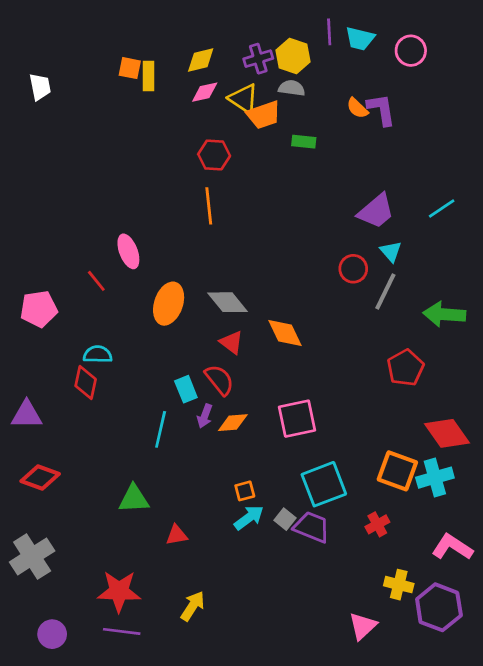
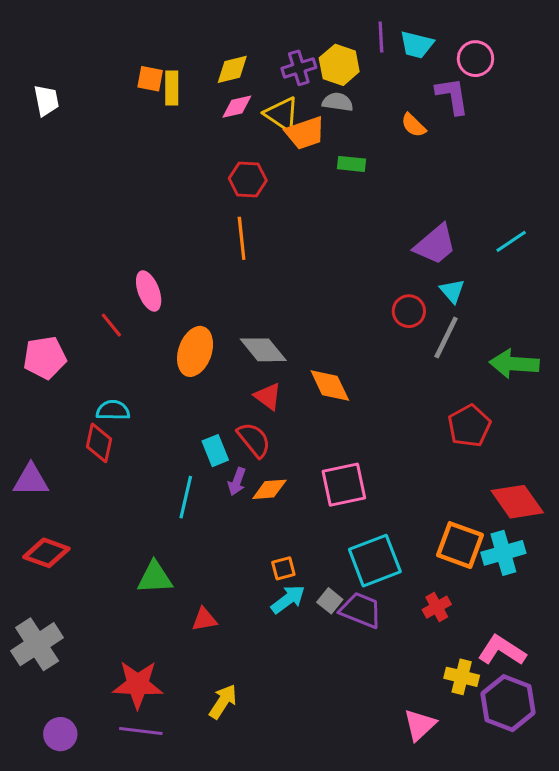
purple L-shape: (381, 110) -> (452, 96), moved
pink L-shape: (452, 547) -> (502, 650), moved

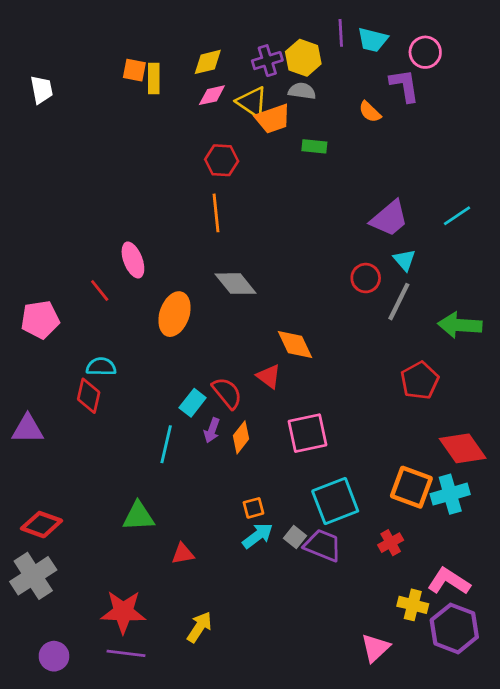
gray diamond: (263, 350) -> (235, 284), moved
red triangle: (268, 396) -> (269, 376), moved
cyan rectangle: (215, 451) -> (193, 403), turned 60
orange diamond: (269, 489) -> (241, 437), turned -48
red diamond: (46, 553) -> (42, 525), moved

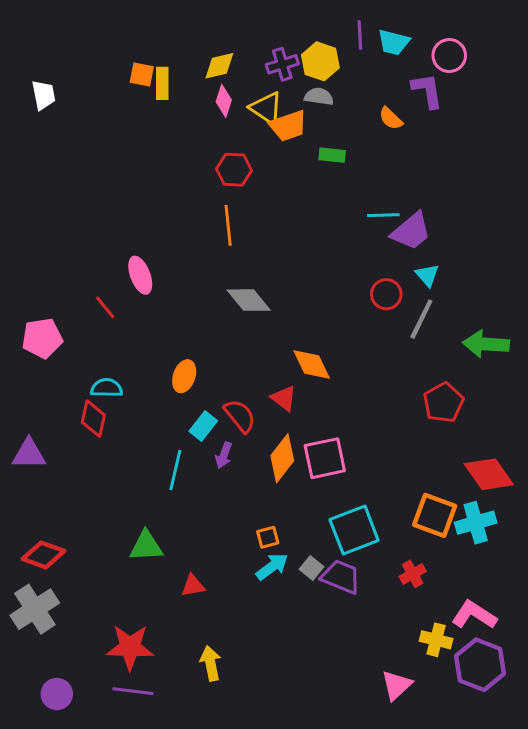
pink diamond: (212, 95) -> (224, 101), turned -60
cyan line: (457, 216) -> (383, 215), moved, turned 32
orange ellipse: (175, 314) -> (184, 376), moved, size x0.7
orange diamond: (241, 437) -> (282, 458), moved, size x1.4
yellow arrow: (199, 627) -> (211, 663), turned -44

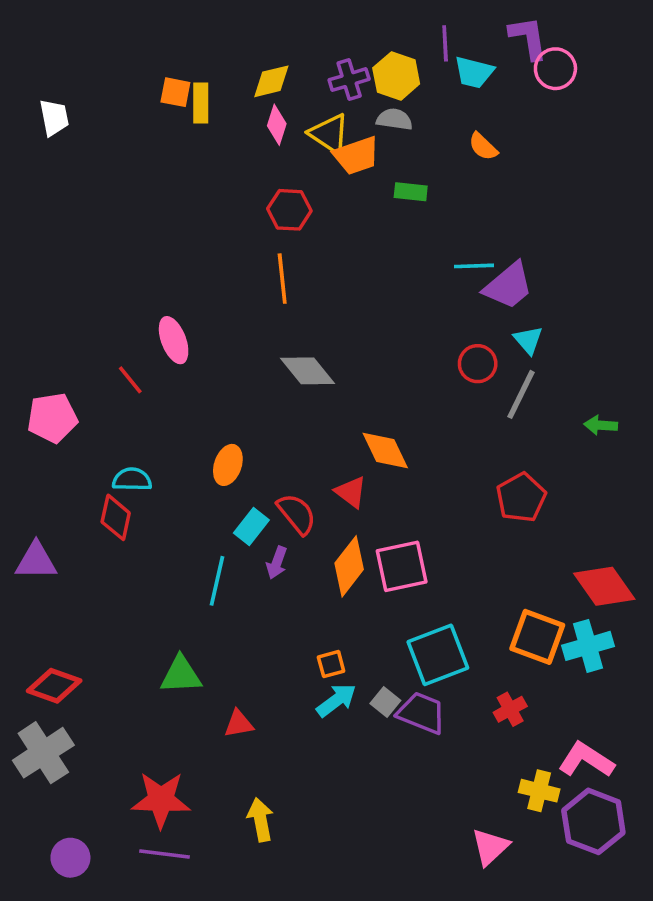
cyan trapezoid: (394, 42) -> (474, 72), moved
purple L-shape: (427, 91) -> (528, 38), moved
green arrow: (486, 344) -> (601, 425), size x0.6
red pentagon: (443, 403) -> (521, 498), moved

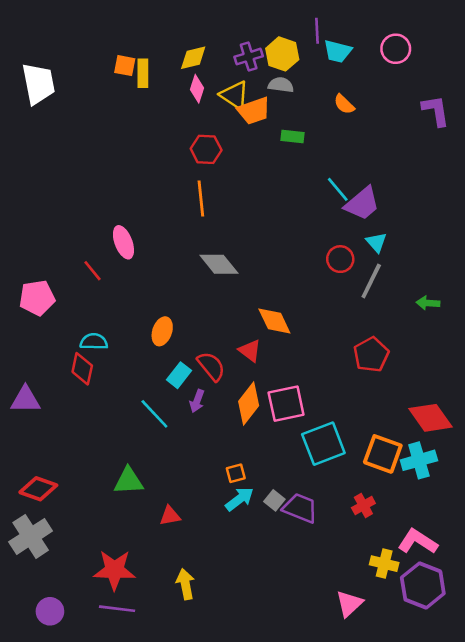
purple L-shape: (528, 38) -> (436, 111), moved
white trapezoid: (54, 118) -> (38, 84), size x1.6
cyan line: (474, 266) -> (338, 189), turned 52
cyan line: (217, 581) -> (154, 414), turned -56
cyan square: (438, 655) -> (323, 444), moved

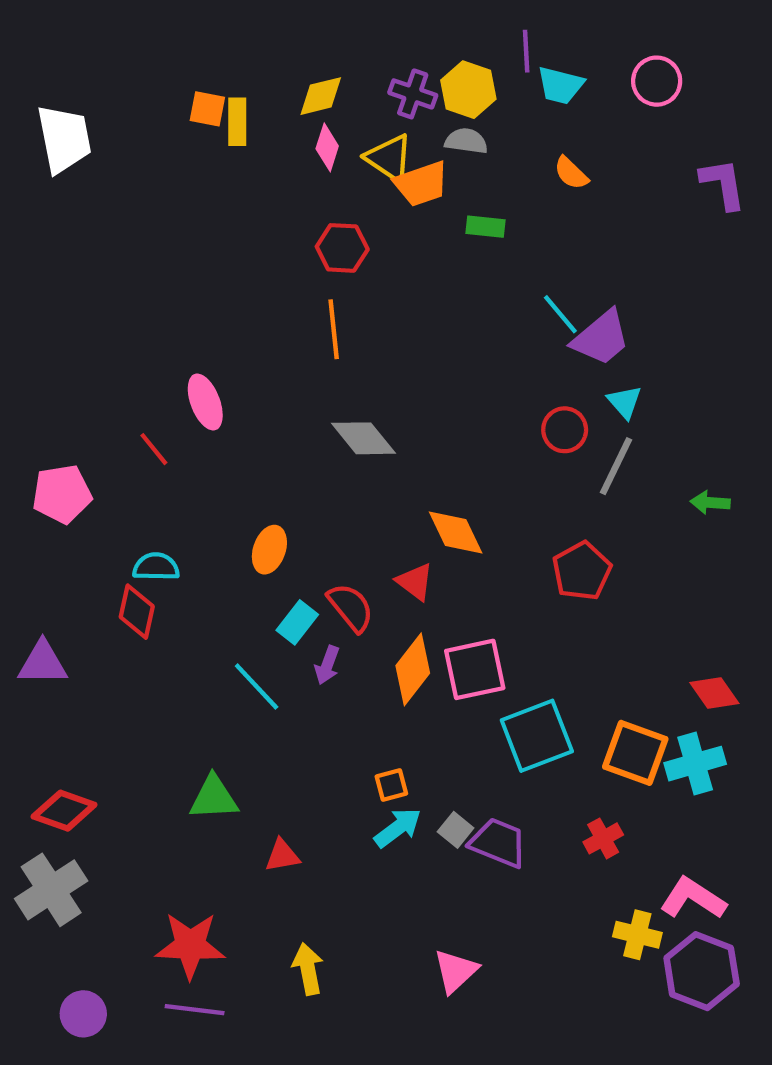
purple cross: (249, 57) -> (413, 94), turned 36
red pentagon: (371, 355) -> (582, 571), moved
red diamond: (431, 418) -> (714, 693), size x0.7
pink triangle: (349, 604) -> (456, 971), moved

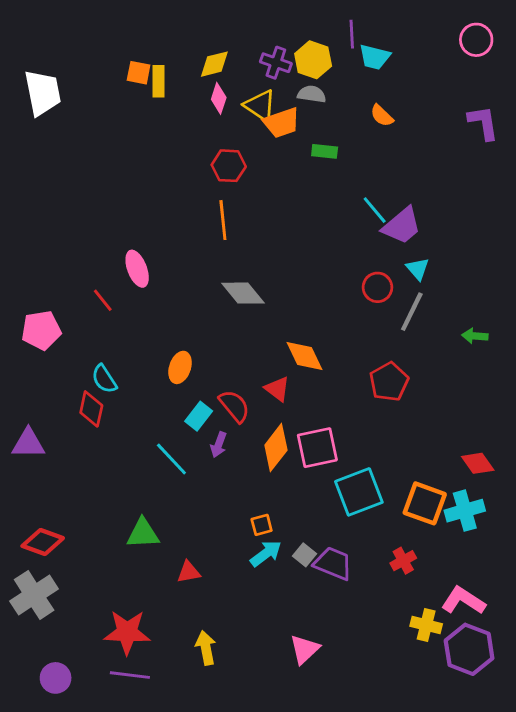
pink circle: (657, 81) -> (476, 40), moved
cyan semicircle: (156, 567) -> (104, 379), turned -124

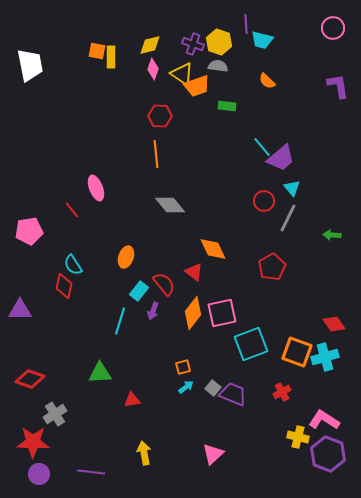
cyan line: (171, 459) -> (120, 321), turned 60
cyan arrow: (266, 553) -> (186, 387), size x0.7
gray cross: (34, 595) -> (55, 414), moved, size x0.7
red star: (127, 632) -> (33, 442), moved

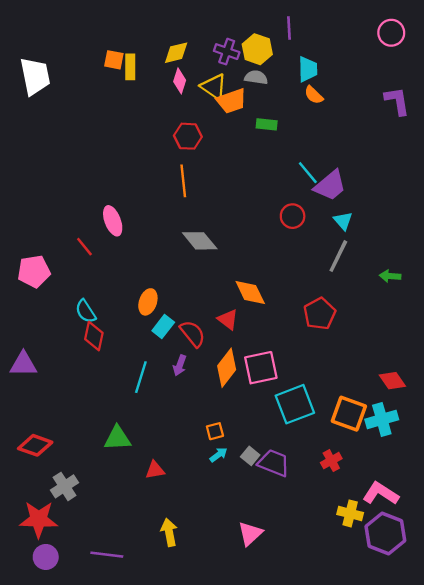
cyan trapezoid: (262, 40) -> (308, 69), moved, turned -105
red circle: (264, 201) -> (293, 216), moved
red diamond: (64, 286) -> (94, 336), moved
cyan rectangle: (139, 291) -> (163, 327), moved

